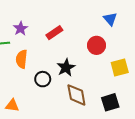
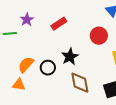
orange semicircle: (22, 59) -> (26, 65), moved, turned 36
orange triangle: (12, 105) -> (19, 85), moved

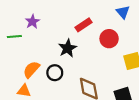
red rectangle: (59, 24) -> (83, 25), moved
black star: (70, 57) -> (68, 48), moved

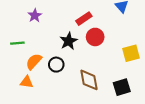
green line: (14, 37) -> (17, 43), moved
red circle: (109, 39) -> (95, 37), moved

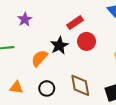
orange semicircle: (34, 62) -> (39, 58), moved
black circle: (56, 65) -> (47, 88), moved

